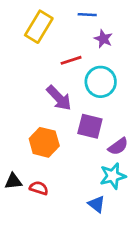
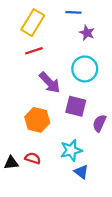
red line: (71, 60) -> (34, 51), moved
purple semicircle: (118, 146) -> (99, 123), turned 150
cyan star: (113, 176) -> (71, 150), moved
black triangle: (13, 181) -> (11, 163), moved

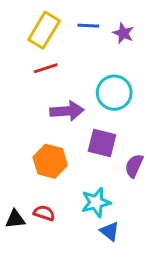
blue line: (73, 12) -> (88, 26), moved
purple star: (87, 33) -> (123, 33), moved
purple arrow: (50, 83) -> (67, 111), turned -50

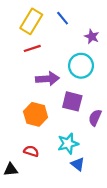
blue line: (88, 26) -> (63, 18), turned 48
purple star: (123, 33) -> (92, 37), moved
black triangle: (15, 219) -> (11, 170), moved

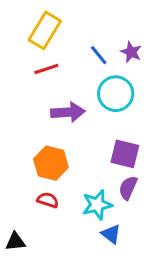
blue line: (63, 18) -> (99, 55), moved
purple square: (72, 101) -> (125, 154), moved
purple semicircle: (95, 118) -> (128, 188), moved
red semicircle: (31, 151) -> (48, 200), moved

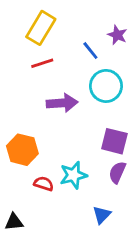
purple star: (131, 52) -> (117, 35), moved
orange hexagon: (51, 163) -> (22, 150), moved
cyan star: (97, 205) -> (73, 175), moved
blue triangle: (111, 234) -> (102, 215), turned 36

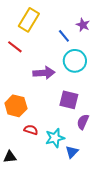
red line: (42, 63) -> (15, 47), moved, turned 56
purple square: (114, 141) -> (69, 100), moved
cyan star: (73, 175) -> (55, 138), moved

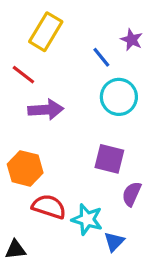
purple arrow: (44, 73) -> (46, 110), moved
red semicircle: (31, 130) -> (49, 207), size x1.5
cyan star: (55, 138) -> (87, 219), turned 30

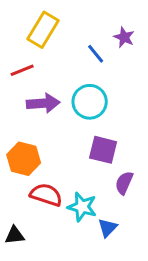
red line: (23, 75) -> (22, 70), turned -60
cyan circle: (119, 97) -> (90, 102), moved

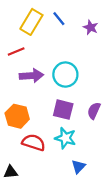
blue line: (96, 54) -> (59, 19), moved
purple square: (103, 150) -> (63, 110), moved
purple semicircle: (124, 183) -> (94, 111), moved
cyan star: (82, 207) -> (65, 138), moved

